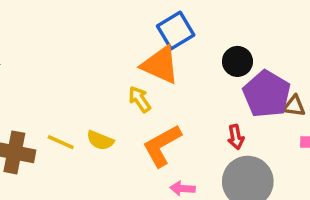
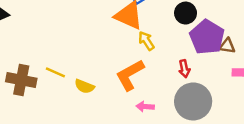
yellow arrow: (140, 99) -> (146, 41), moved
yellow semicircle: (100, 140) -> (84, 86), moved

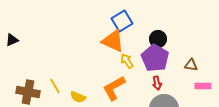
purple pentagon: (207, 37) -> (155, 58), moved
yellow line: (55, 72) -> (55, 86), turned 35

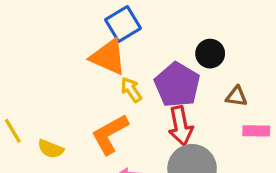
black circle: (158, 39) -> (210, 54), moved
red arrow: (157, 83) -> (181, 126), size x1.6

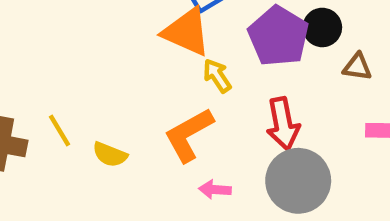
purple pentagon: (177, 85) -> (278, 36), moved
brown triangle: (236, 96) -> (357, 67), moved

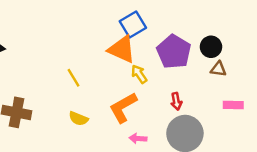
black circle: (322, 27) -> (211, 47), moved
red arrow: (283, 124) -> (176, 101), size x0.6
yellow line: (59, 130) -> (73, 78), moved

